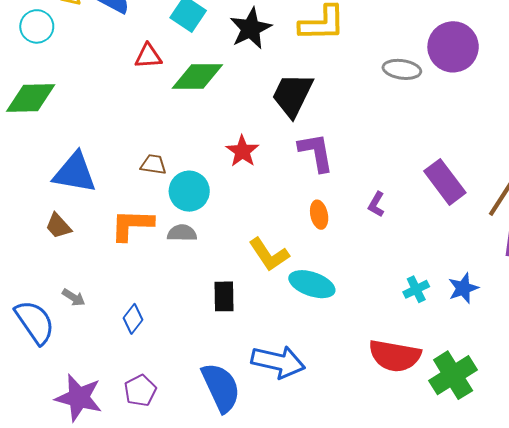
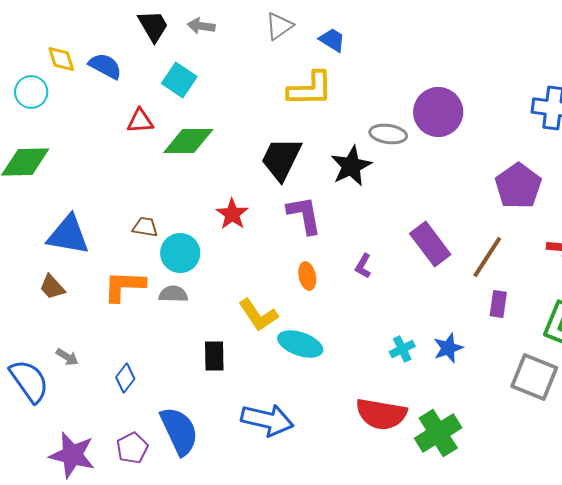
black star: (251, 28) -> (351, 166), moved
blue semicircle: (221, 387) -> (179, 431), moved

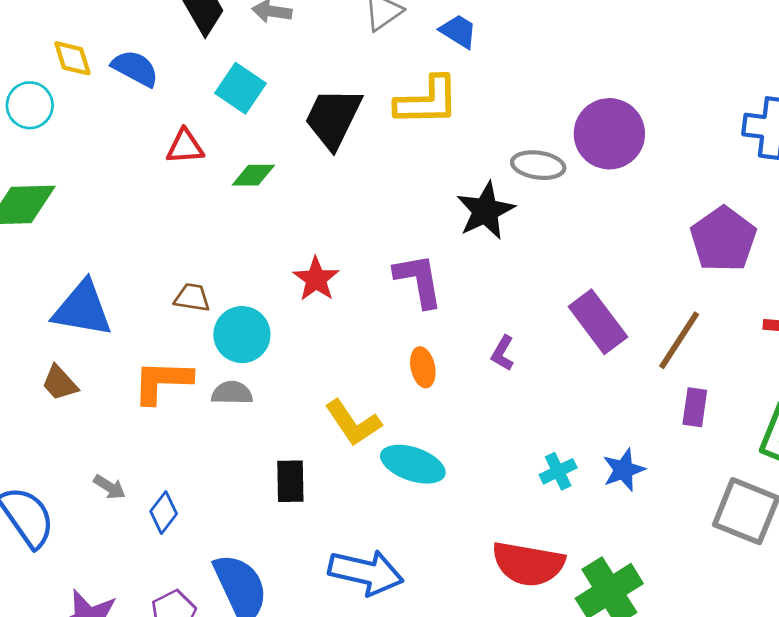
green diamond: (188, 141) -> (253, 175), size x0.6
black trapezoid: (281, 159) -> (333, 118), moved
gray arrow: (67, 357) -> (110, 487), moved

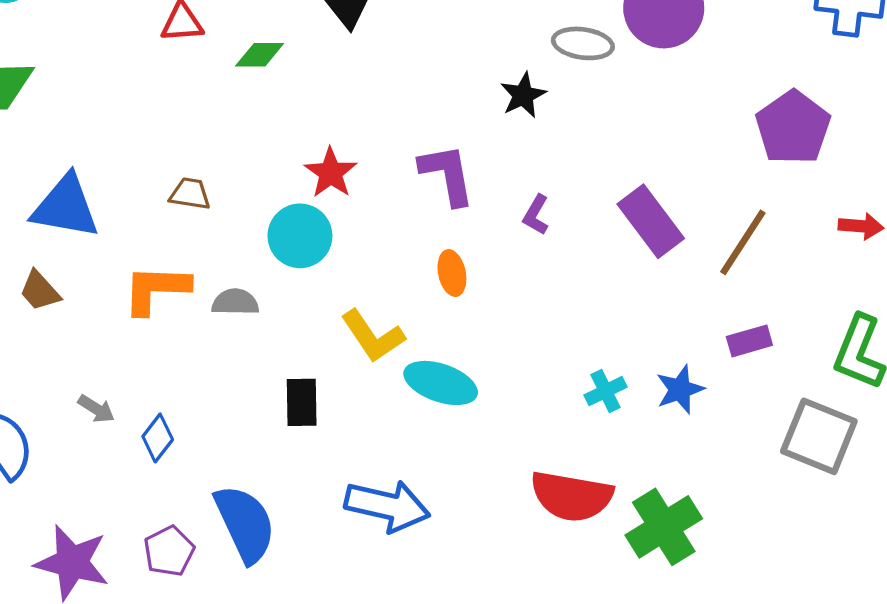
black star: (485, 211) -> (523, 95), size x0.7
cyan circle: (242, 335) -> (300, 236), moved
purple L-shape: (503, 353) -> (536, 215), moved
purple rectangle: (695, 407) -> (749, 341), moved, turned 66

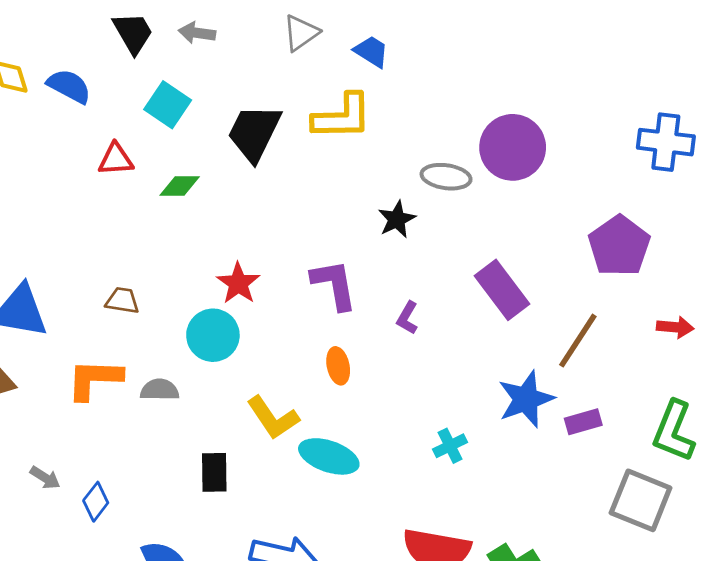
purple rectangle: (651, 221) -> (502, 290), moved
blue star: (680, 389) -> (526, 399), moved, size x1.4
cyan cross: (606, 391) -> (450, 446), moved

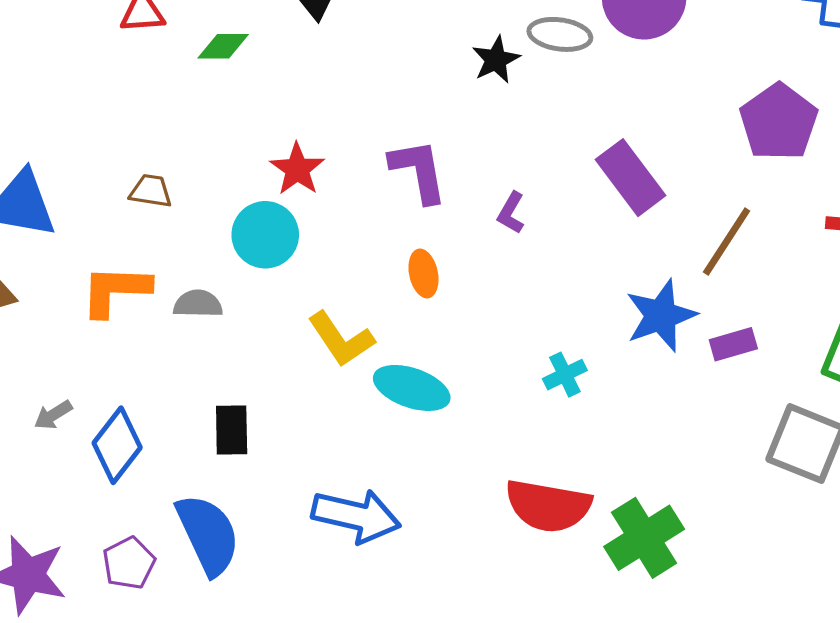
black star: (397, 219) -> (496, 60), moved
black rectangle: (214, 472) -> (232, 430), moved
gray arrow: (45, 478) -> (53, 415), turned 116
blue diamond: (96, 502) -> (117, 445), size x1.5

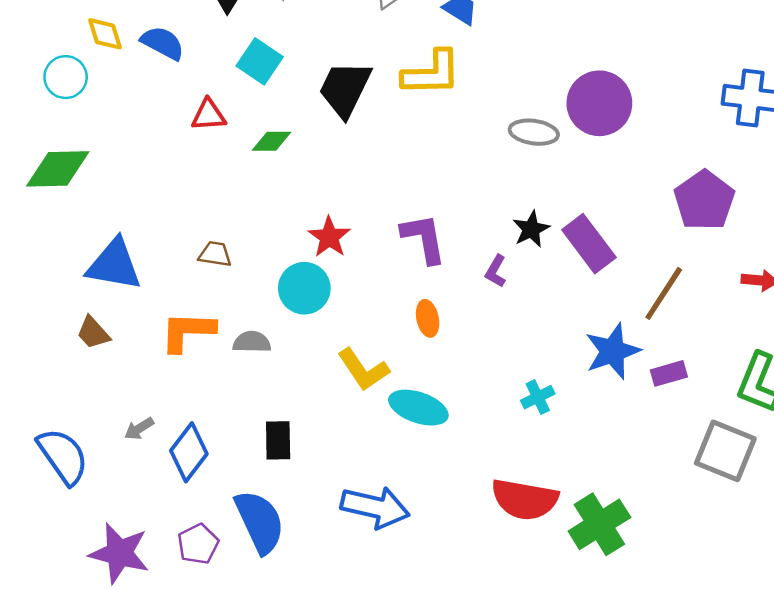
black star: (496, 60) -> (531, 229), moved

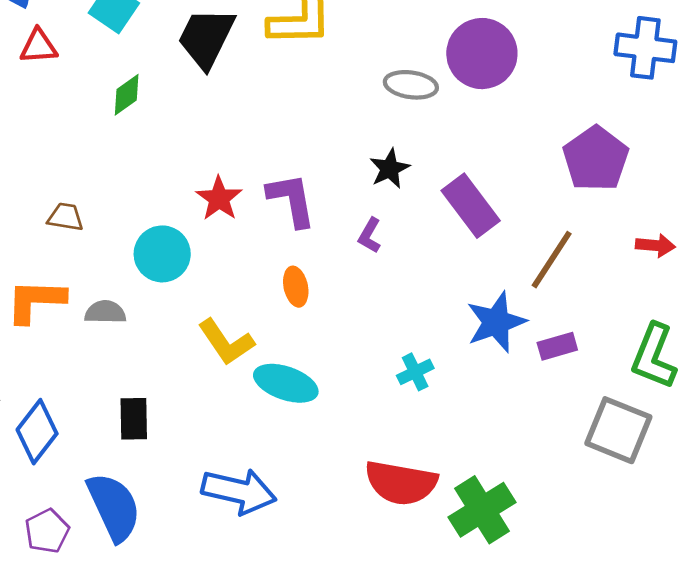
red triangle: (209, 115) -> (38, 46), moved
green diamond: (272, 141) -> (127, 95), turned -36
black star: (531, 229) -> (390, 169), moved
red star: (329, 237) -> (219, 198), moved

